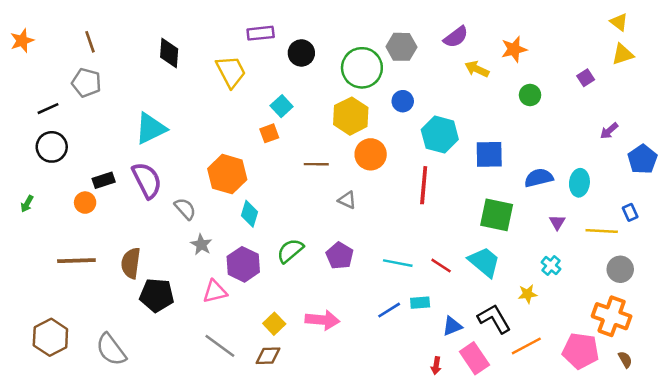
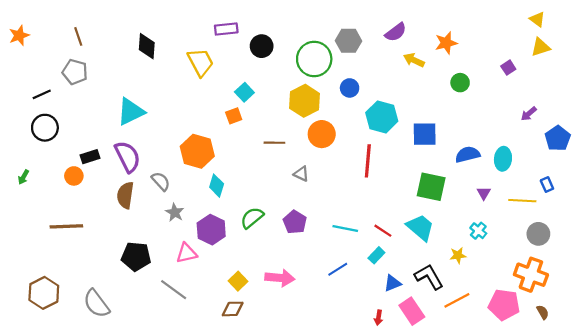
brown semicircle: (131, 263) -> (125, 195), moved
cyan rectangle: (420, 303) -> (376, 255), moved, turned -42
gray line: (220, 346) -> (174, 290), moved

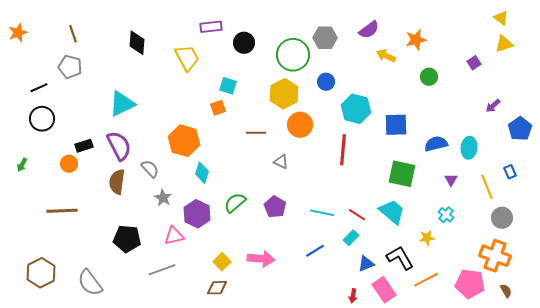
cyan square: (244, 92) -> (228, 86), turned -30
yellow line: (522, 201) -> (487, 187), turned 65
gray line: (174, 290) -> (162, 270), turned -56

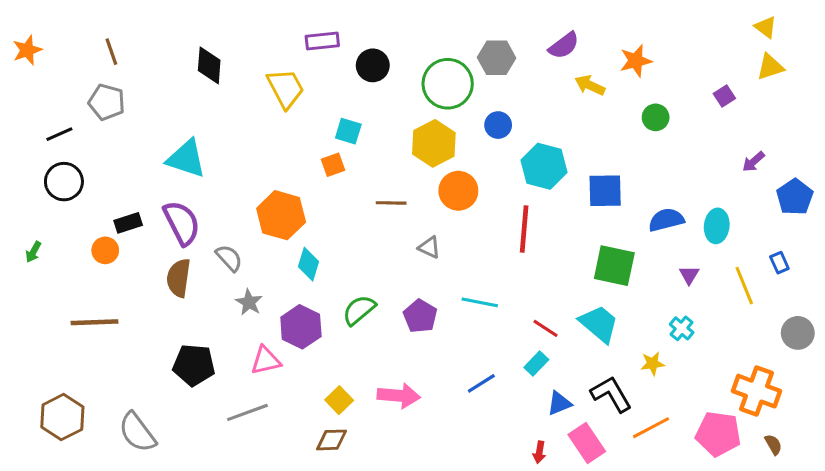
cyan triangle: (122, 104) -> (186, 159), turned 44
cyan line: (322, 213) -> (480, 302), moved
gray circle: (502, 218) -> (798, 333), moved

